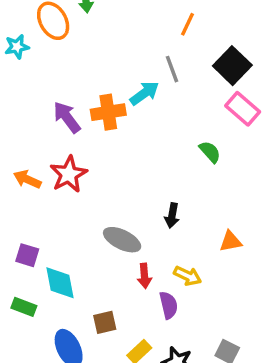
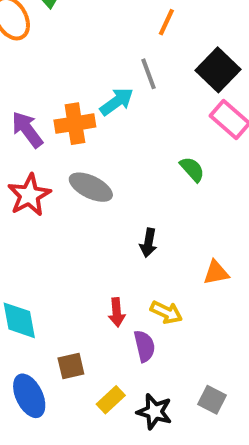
gray ellipse: (122, 240) -> (91, 187), moved

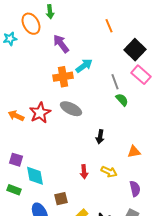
orange line: (166, 22) -> (109, 26), turned -48
gray line: (148, 74) -> (115, 82), moved
purple arrow: (27, 129) -> (61, 44), moved
purple semicircle: (144, 346) -> (135, 189), moved

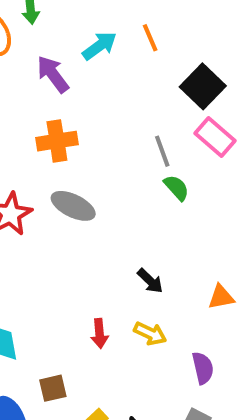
cyan arrow: (84, 66) -> (99, 46), moved
black arrow: (100, 137) -> (150, 281), moved, turned -56
orange triangle: (134, 152) -> (221, 297), moved

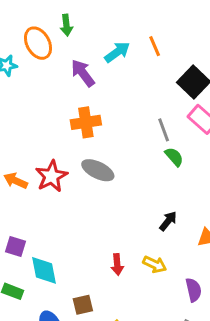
black arrow: (150, 281) -> (168, 221), moved, turned -96

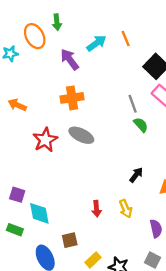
orange arrow: (16, 181) -> (17, 105), moved
yellow arrow: (155, 264) -> (126, 209), turned 42

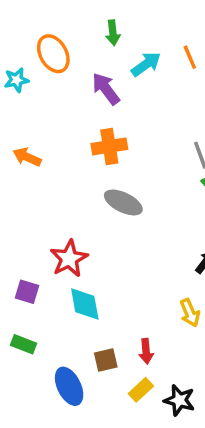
green arrow: (57, 22) -> (113, 33), moved
red star: (45, 140) -> (69, 258), moved
red arrow: (96, 209) -> (146, 351), moved
cyan diamond: (39, 213) -> (85, 304), moved

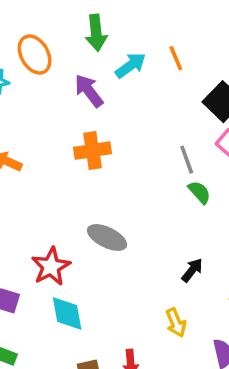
green arrow: (113, 33) -> (96, 33), size x1.4
gray ellipse: (123, 202) -> (107, 237), moved

